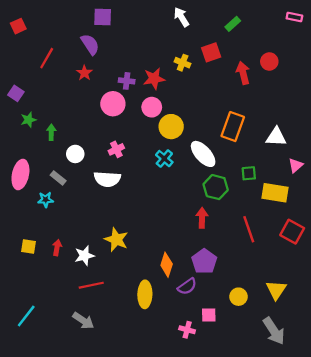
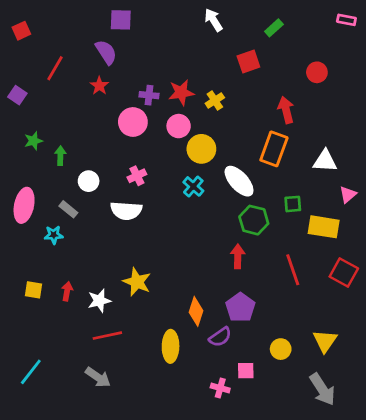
yellow cross: (183, 63) -> (215, 101), moved, turned 35
red arrow: (243, 73) -> (286, 110), moved
purple square: (16, 93) -> (17, 95), moved

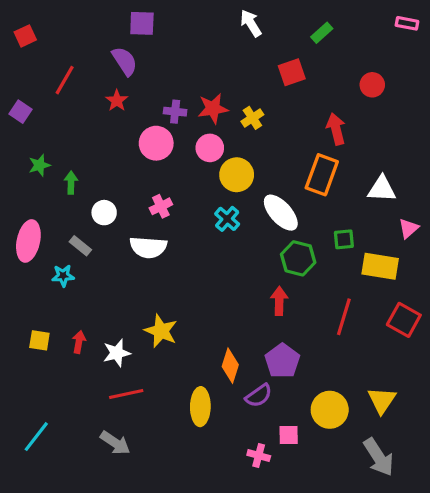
red line: (293, 270) -> (344, 317), turned 36
yellow circle: (281, 349) -> (330, 410), size x1.5

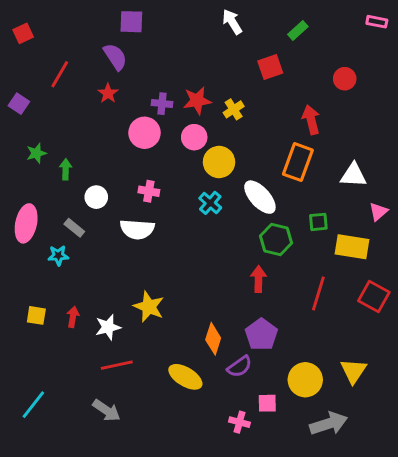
pink cross: (161, 206) -> (149, 191), turned 36
yellow ellipse: (200, 407) -> (185, 377), turned -60
gray arrow: (379, 457) -> (329, 424), moved, turned -75

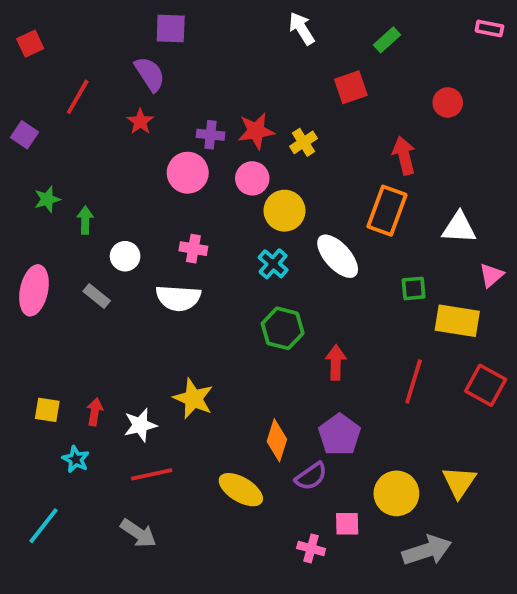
green hexagon: (276, 239) -> (283, 328), moved
cyan star: (58, 256) -> (76, 459), moved, turned 30

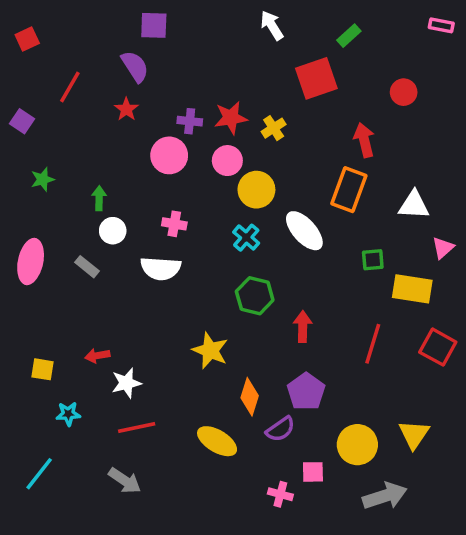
red square: (351, 87) -> (316, 78), size x1.4
green arrow: (85, 220) -> (99, 198), moved
yellow star: (193, 399) -> (210, 350), moved
red arrow: (95, 412) -> (97, 356), moved, turned -110
cyan star: (76, 459) -> (68, 414), turned -30

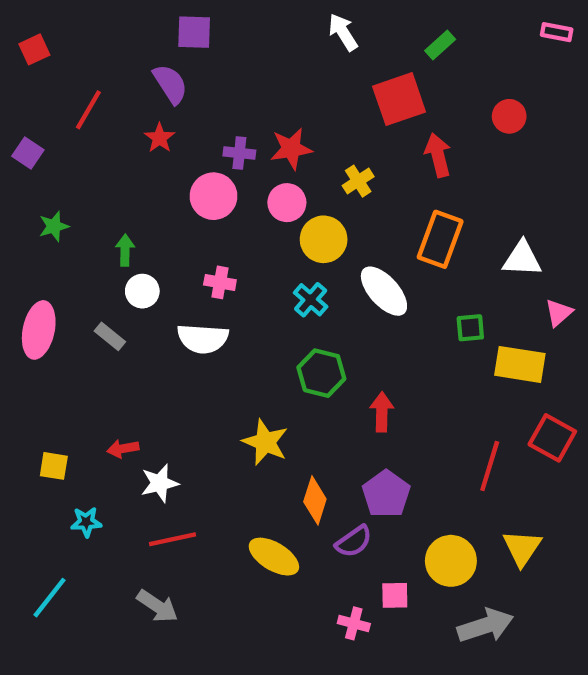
yellow cross: (274, 128) -> (358, 181), moved
red arrow: (364, 140) -> (438, 155), moved
red line: (373, 344) -> (490, 466), moved

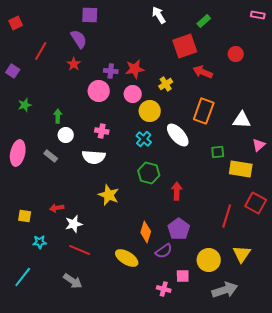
red arrow: (438, 155) -> (203, 72), turned -54
yellow star: (265, 442) -> (109, 195), moved
red line: (173, 539) -> (80, 250), turned 35

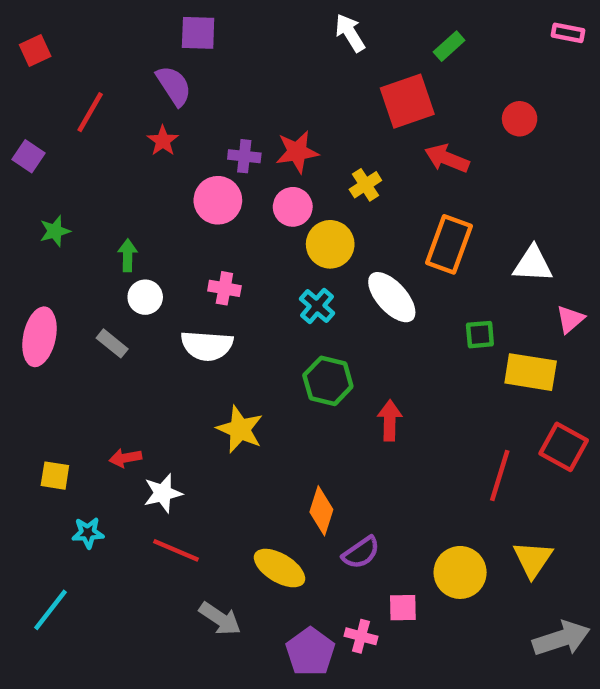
purple pentagon: (179, 229) -> (310, 652), moved
gray arrow: (73, 281) -> (220, 619), moved
gray arrow: (225, 290) -> (561, 638), moved

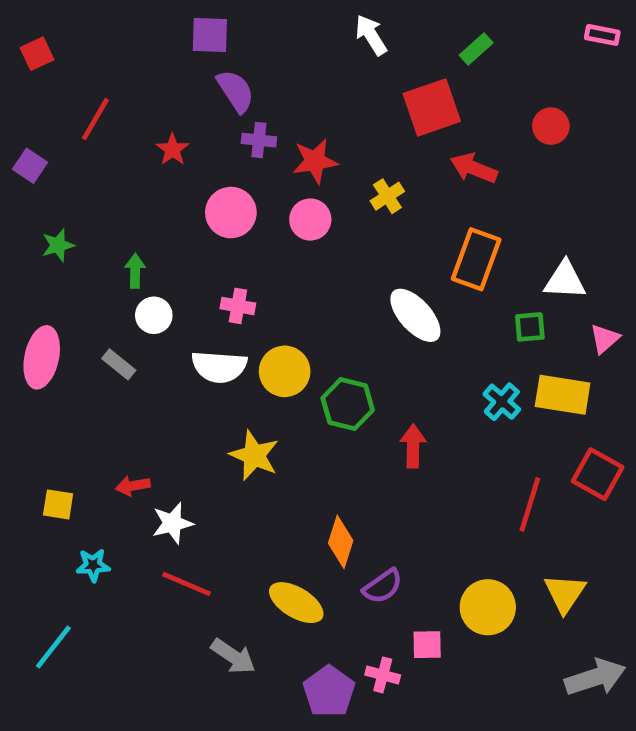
purple semicircle: (174, 86) -> (236, 91), moved
purple cross: (244, 156) -> (259, 140), moved
yellow circle: (330, 244) -> (285, 371), moved
cyan cross: (317, 306) -> (502, 402), moved
green square: (480, 335) -> (530, 327), moved

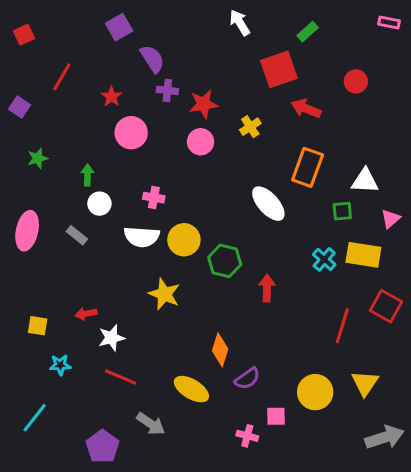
purple square: (210, 35) -> (119, 27), moved, turned -32
pink circle: (231, 213) -> (131, 133), moved
purple pentagon: (329, 691) -> (102, 446), moved

